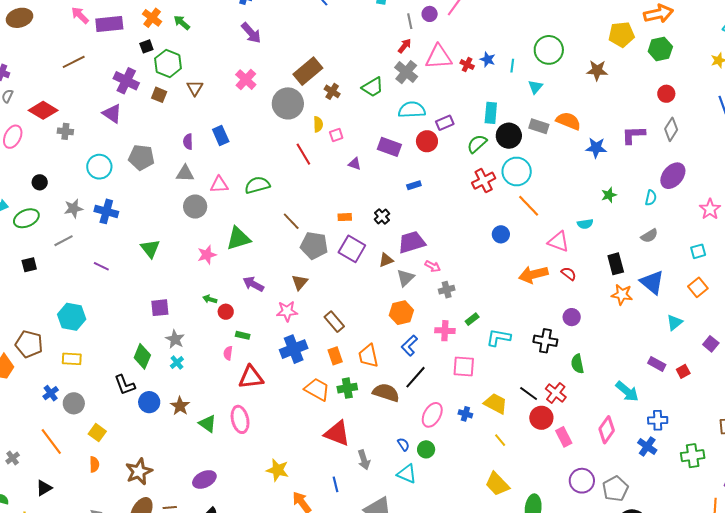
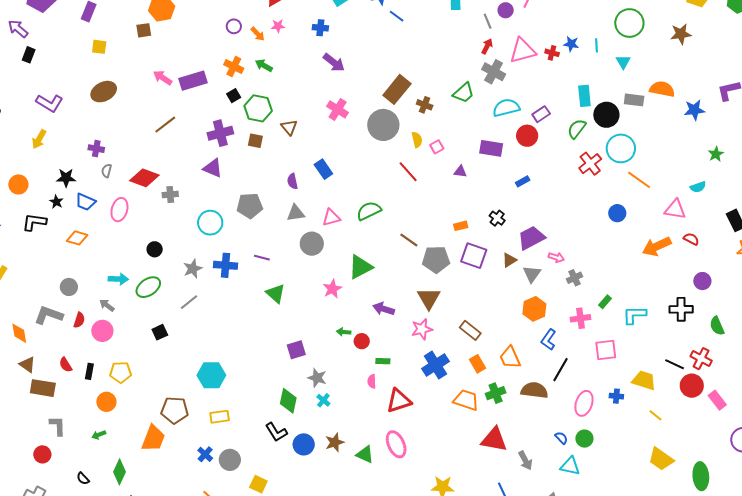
purple cross: (126, 81) -> (220, 133), turned -30
purple line: (101, 266) -> (262, 258), moved
brown triangle: (300, 282) -> (429, 298), size x1.4
brown star: (180, 406) -> (335, 442), turned 30

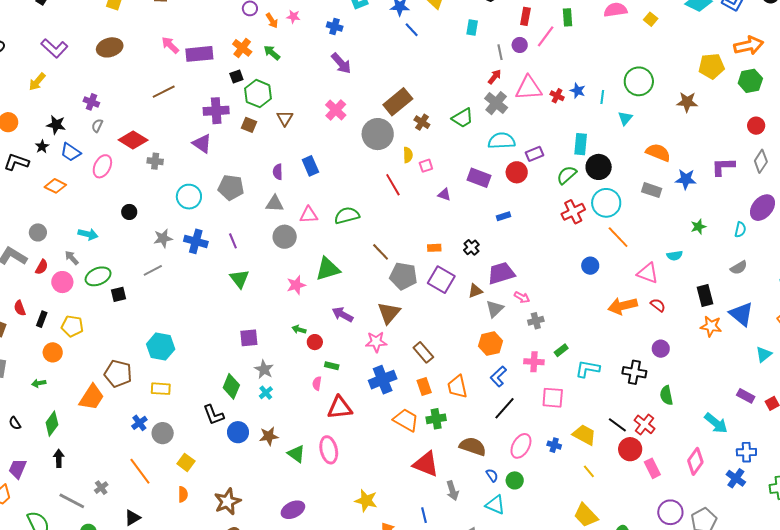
gray rectangle: (634, 100) -> (652, 190), moved
purple line: (262, 258) -> (233, 241), turned 42
green ellipse: (148, 287) -> (98, 276), moved
brown semicircle: (534, 390) -> (473, 446), moved

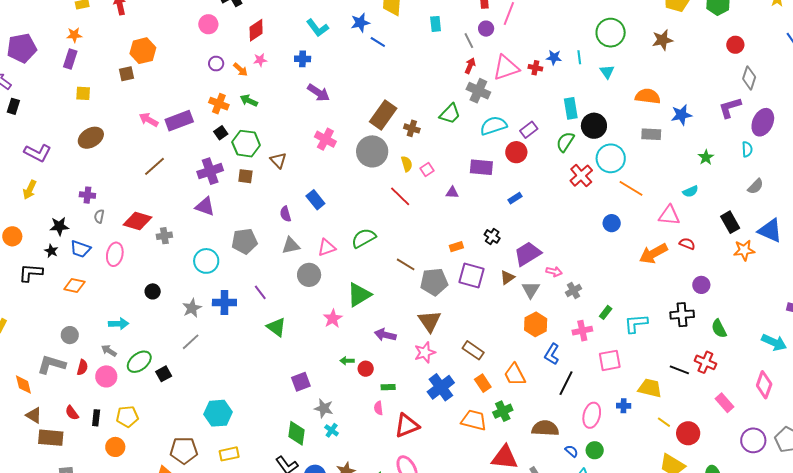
purple L-shape: (723, 167) -> (730, 108), moved
red circle: (630, 449) -> (688, 433), moved

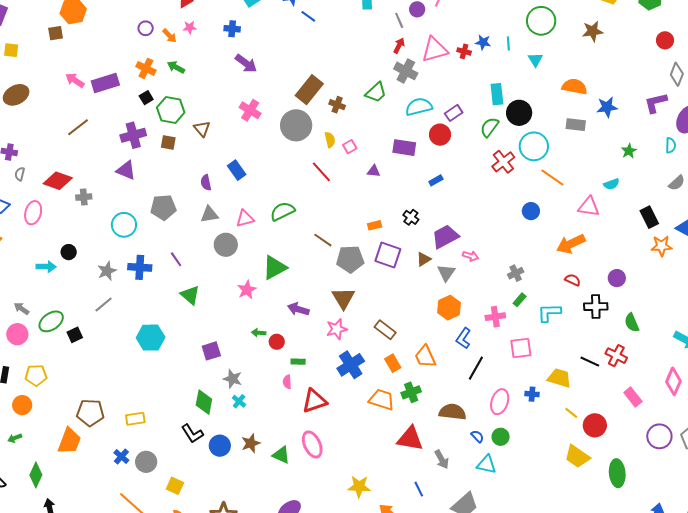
red semicircle: (687, 244) -> (573, 280), moved
gray cross: (573, 291) -> (516, 273), moved
cyan arrow: (119, 324) -> (46, 267), moved
cyan hexagon: (218, 413) -> (151, 338), moved

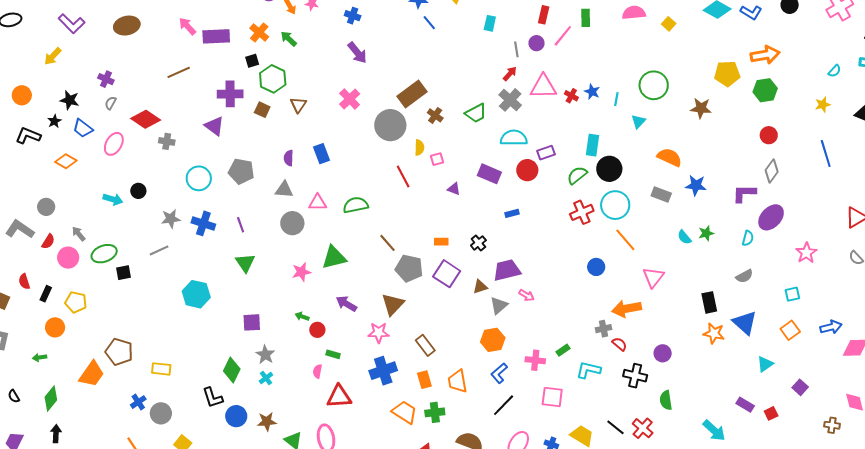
cyan semicircle: (611, 184) -> (684, 237), moved, turned 56
pink triangle: (589, 207) -> (653, 277), turned 45
gray cross: (516, 273) -> (603, 329), moved

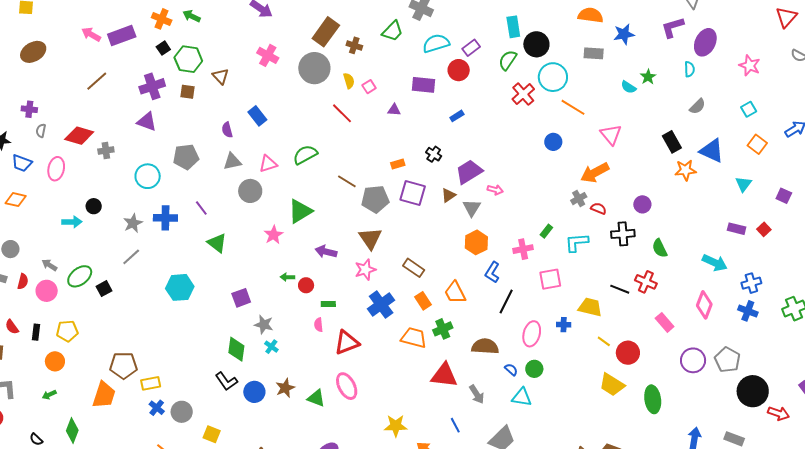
yellow rectangle: (161, 369) -> (151, 383), moved

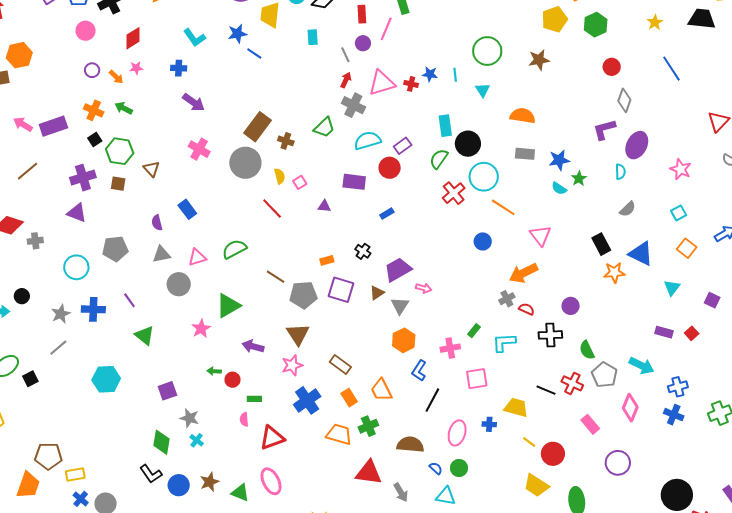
blue star: (624, 34) -> (559, 160), moved
gray pentagon: (727, 360) -> (604, 375), moved

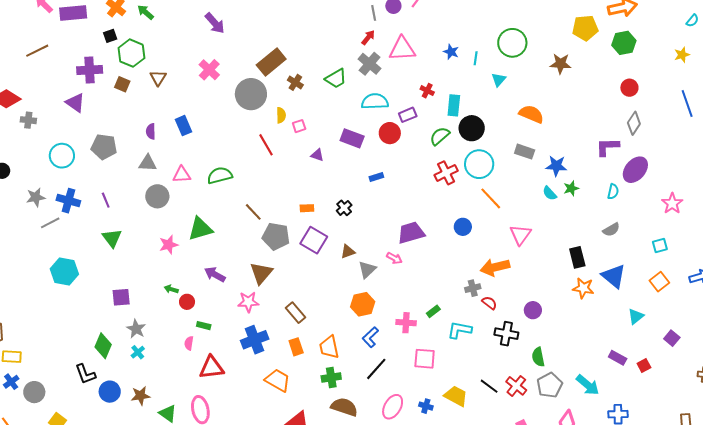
red cross: (411, 84) -> (427, 91), moved
purple trapezoid: (398, 270) -> (411, 233), moved
gray line: (58, 348) -> (50, 223), moved
green cross: (368, 426) -> (331, 377), moved

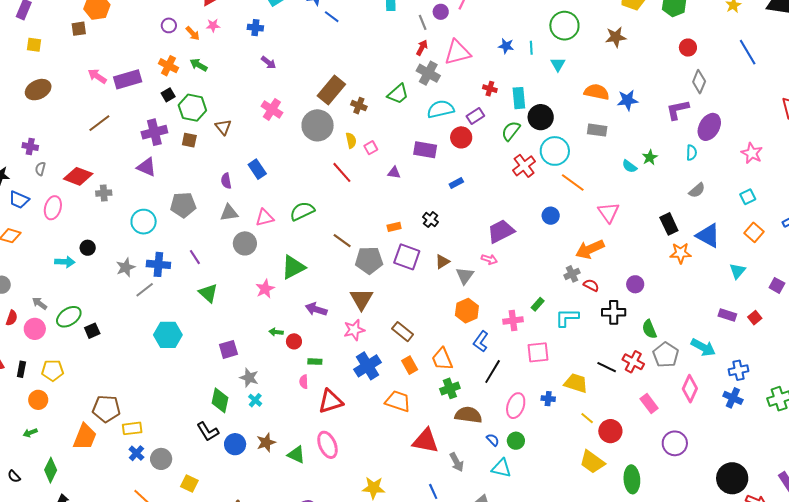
purple arrow: (215, 23) -> (269, 63), size x0.7
blue star: (556, 166) -> (628, 100), moved

